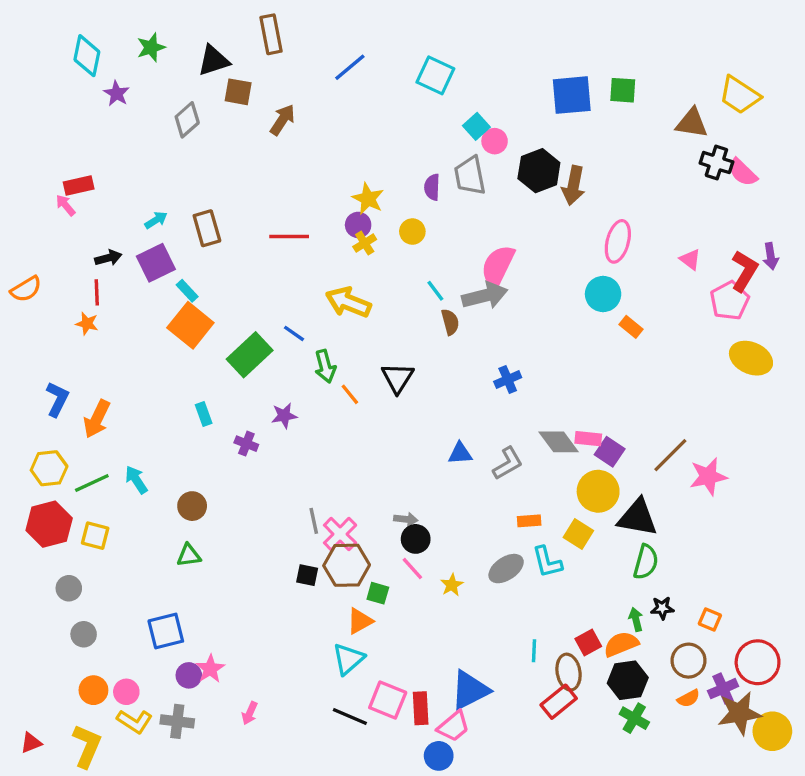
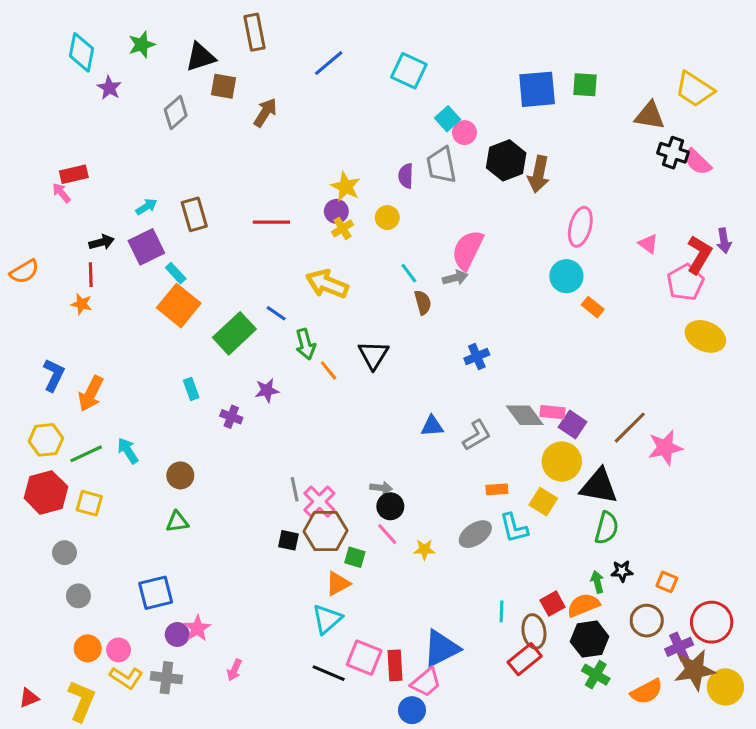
gray arrow: (485, 296) -> (455, 278), size x0.6
yellow star: (452, 585) -> (424, 550), turned 30
orange semicircle: (689, 698) -> (647, 692), moved, size x1.5

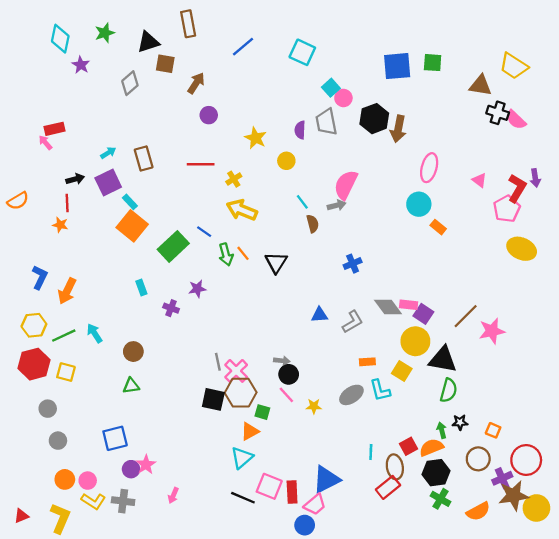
purple circle: (336, 211) -> (209, 115), moved
yellow cross: (342, 228) -> (234, 179), moved
orange line: (329, 370) -> (243, 253), moved
black square: (288, 540) -> (213, 399), size x1.5

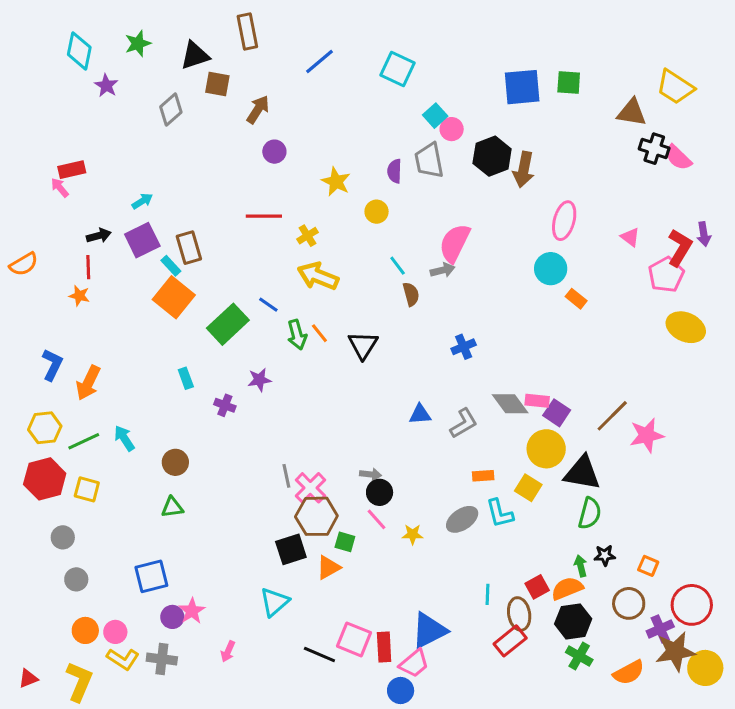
brown rectangle: (144, 159) -> (189, 248), moved
black square: (213, 399) -> (291, 549), moved, turned -30
cyan triangle: (242, 458) -> (274, 602), moved

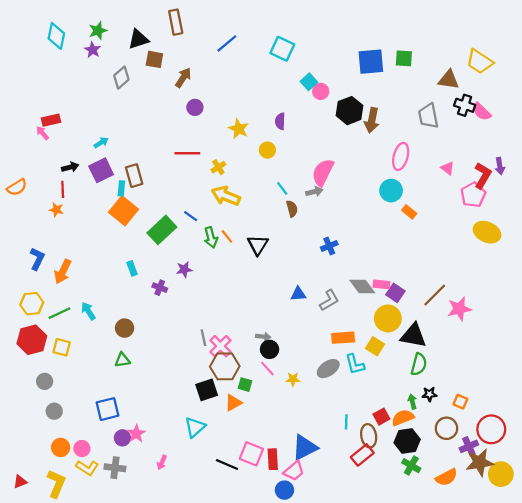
purple star: (106, 86) -> (93, 50), moved
gray trapezoid: (429, 161) -> (428, 116), moved
cyan rectangle: (171, 266) -> (121, 188), turned 48
orange rectangle: (483, 476) -> (343, 338), size x1.5

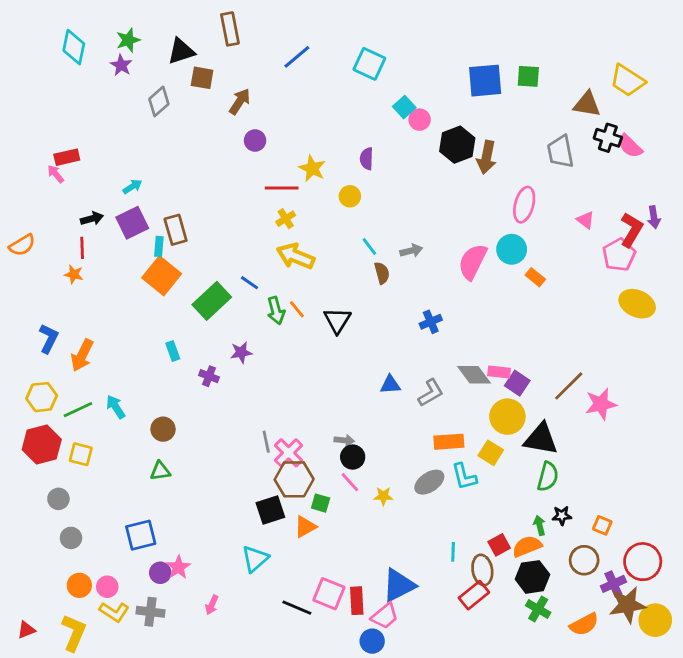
red line: (187, 153) -> (282, 188), moved
pink semicircle: (323, 172) -> (473, 262), moved

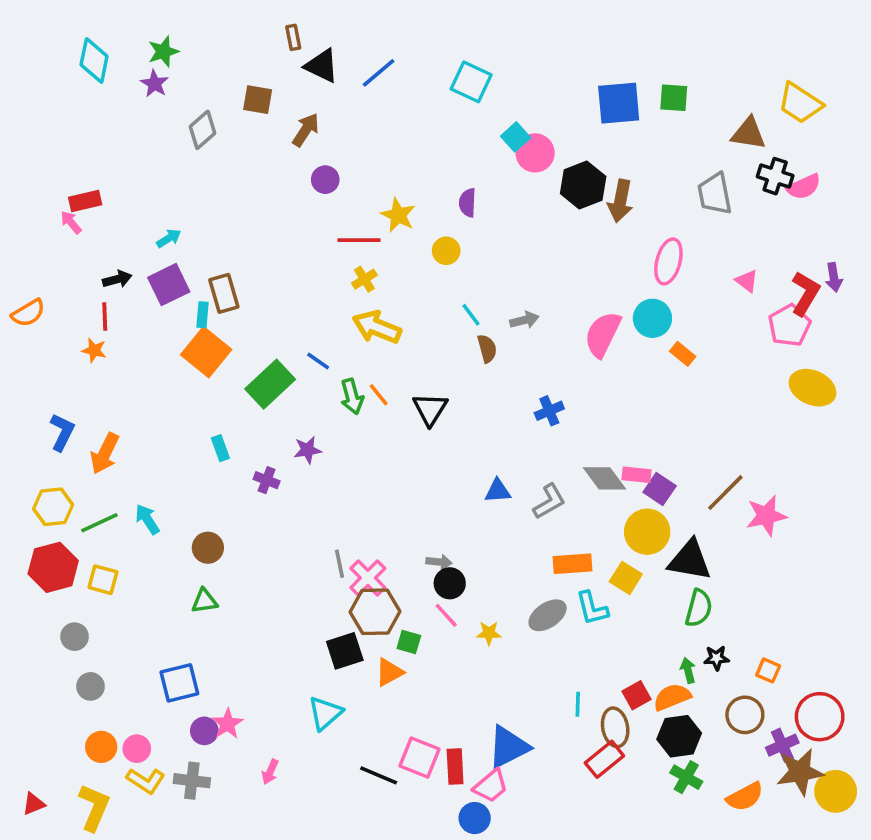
brown rectangle: (230, 29) -> (293, 37), size x0.6
black triangle: (181, 51) -> (322, 66), moved, turned 44
pink circle: (420, 120) -> (535, 153), size x1.4
pink semicircle: (630, 146) -> (804, 187), turned -68

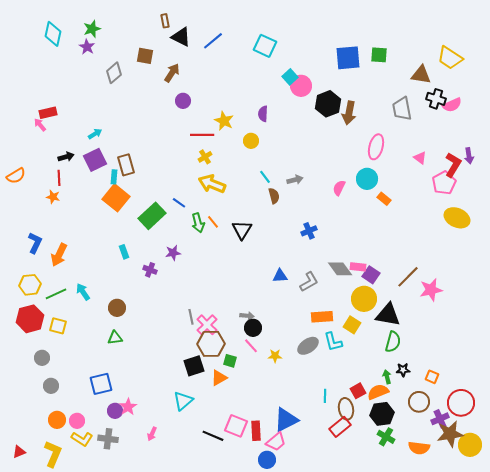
pink semicircle: (603, 334) -> (339, 188), size x0.6
orange semicircle: (745, 797) -> (419, 448), turned 35

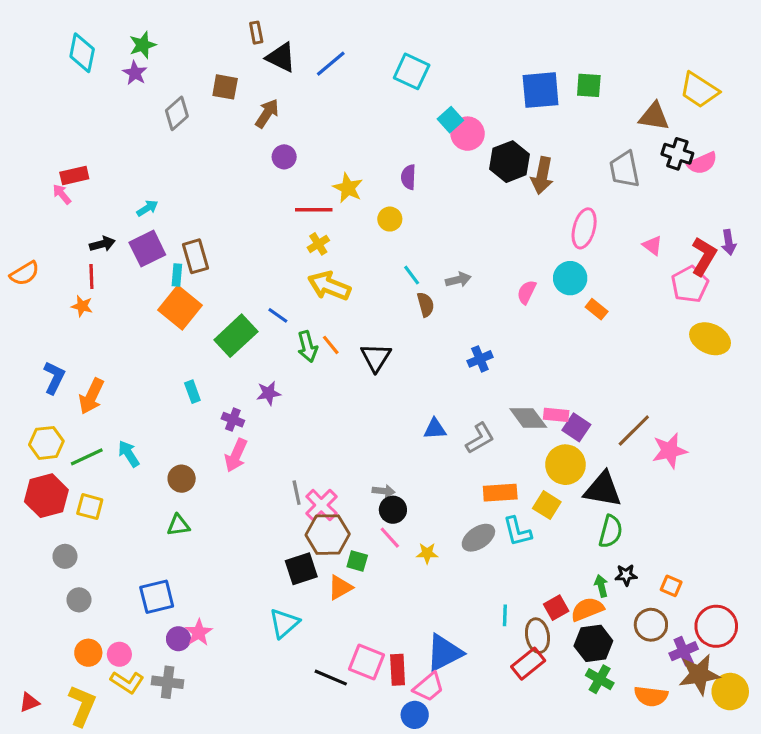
pink arrow: (152, 434) -> (236, 455), moved, size x1.5

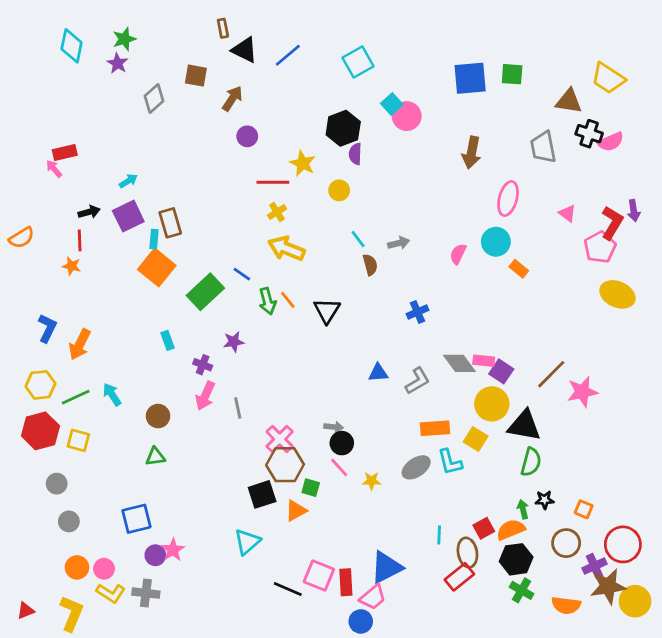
cyan square: (412, 71) -> (358, 62), turned 36
black hexagon: (510, 162) -> (343, 128), moved
gray line: (297, 493) -> (238, 408), moved

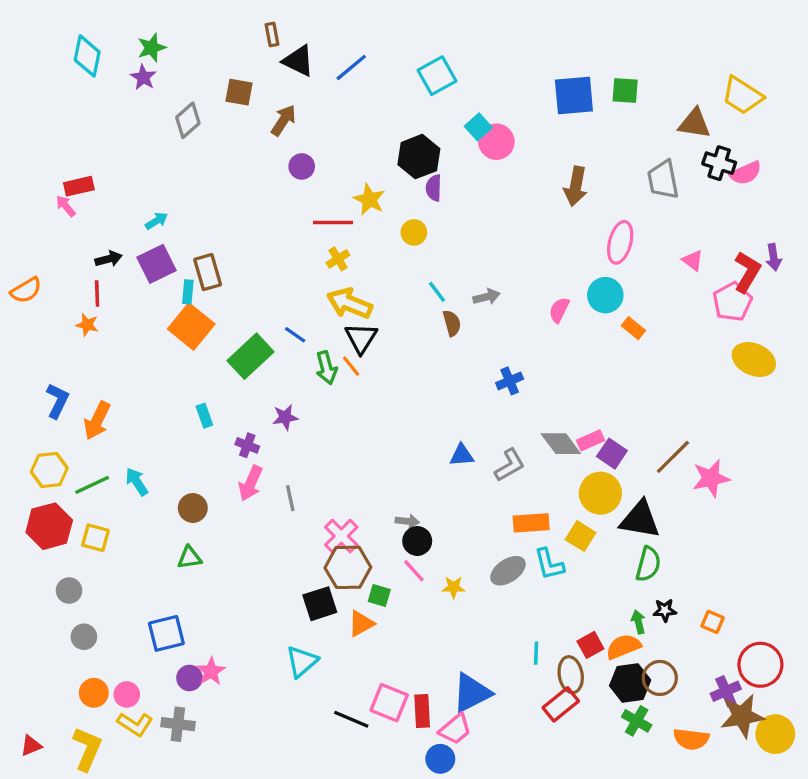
black triangle: (327, 311) -> (361, 338), moved
pink rectangle: (484, 361) -> (590, 440), turned -30
brown circle: (566, 543) -> (660, 678), moved

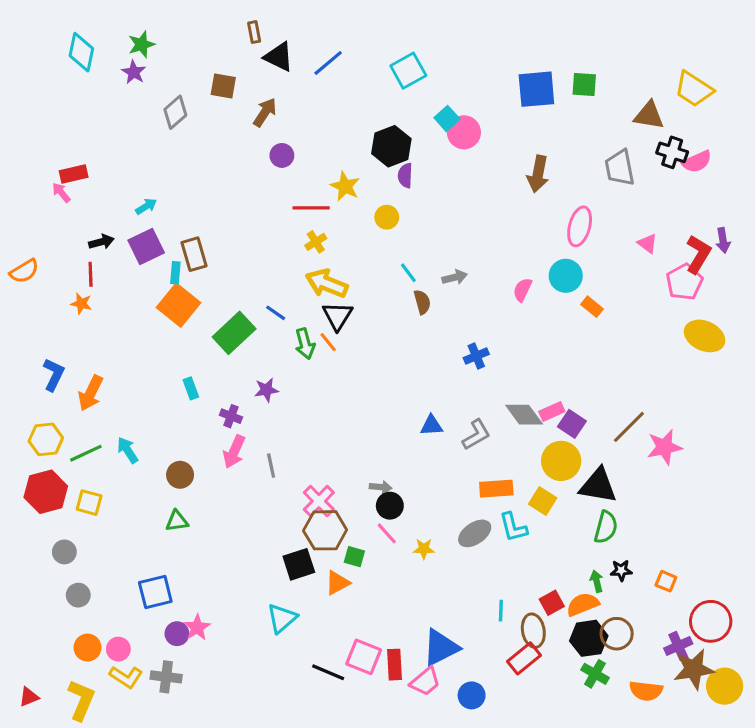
blue circle: (440, 759) -> (472, 695), moved

